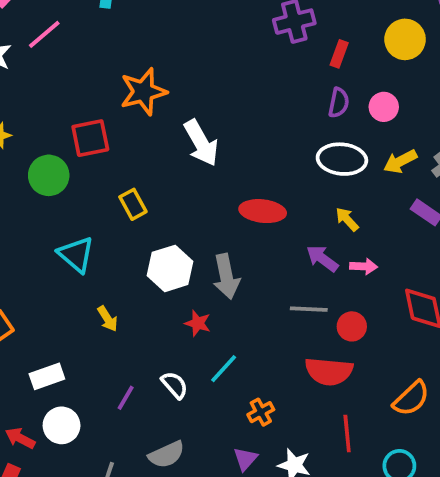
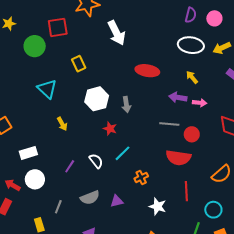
purple arrow: (322, 259) -> (178, 97), turned -30
gray arrow: (226, 276) -> (126, 104), size x0.7
purple triangle: (245, 459) -> (117, 201), moved, turned 32

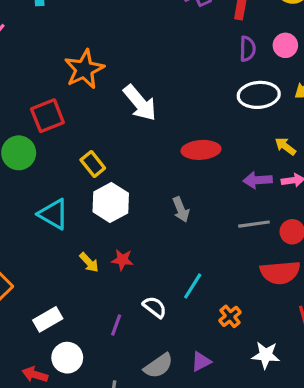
yellow arrow: (192, 77) -> (285, 146), moved
white hexagon: (97, 99) -> (111, 203), moved
red star: (110, 129) -> (122, 260), moved

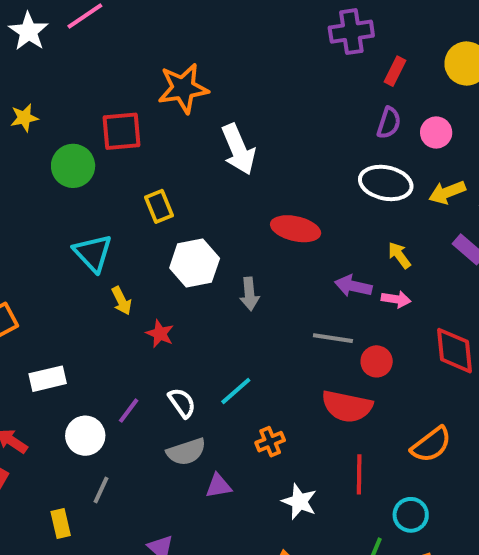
white hexagon: (111, 203) -> (195, 263), moved
yellow arrow: (89, 262) -> (122, 301), moved
white circle: (67, 358) -> (85, 436), moved
gray semicircle: (158, 366) -> (186, 452), moved

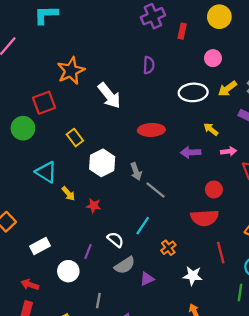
purple semicircle: (389, 123) -> (149, 65), moved
pink arrow: (396, 299) -> (229, 151), moved
gray line: (333, 338) -> (156, 190), moved, turned 45
gray line: (101, 490) -> (98, 301), moved

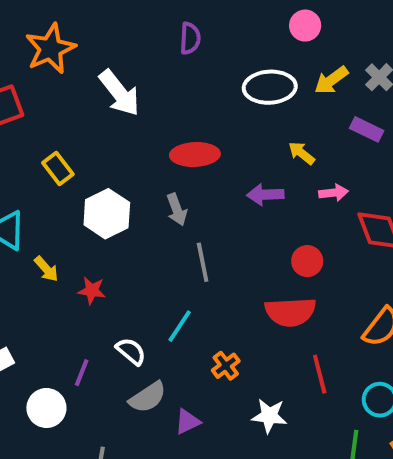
gray arrow: (136, 171) -> (177, 210), moved
gray line: (156, 190) -> (203, 262), turned 40

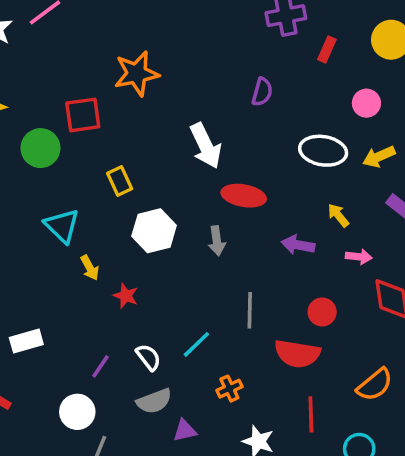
white arrow: (119, 93) -> (206, 146), moved
gray line: (203, 262) -> (250, 310), moved
white circle: (46, 408) -> (77, 412), moved

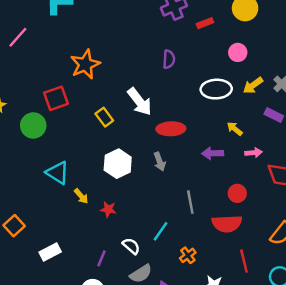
red rectangle: (327, 49) -> (205, 23), turned 56
yellow rectangle: (120, 181) -> (104, 117), moved

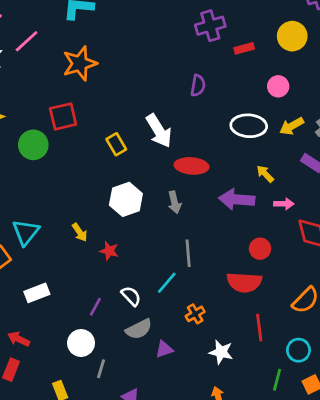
orange star: (85, 64) -> (80, 63), moved
purple arrow: (213, 153) -> (237, 199), size x1.4
cyan triangle: (58, 173) -> (26, 232), moved, turned 30
gray line: (190, 202) -> (188, 253), moved

